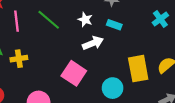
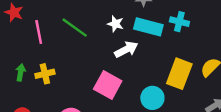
cyan cross: (160, 19) -> (179, 22), moved, turned -35
cyan rectangle: (114, 25) -> (148, 27), size x1.6
yellow rectangle: (138, 69) -> (179, 74), turned 36

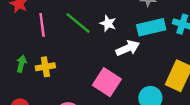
white star: (115, 24) -> (108, 23), moved
cyan rectangle: (148, 27) -> (151, 27), turned -32

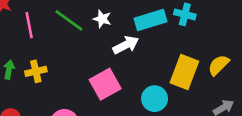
pink square: (107, 82) -> (105, 84), turned 32

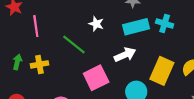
green line: (69, 20) -> (74, 44), moved
white arrow: (126, 45) -> (125, 55), moved

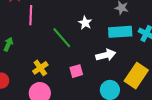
yellow cross: (39, 64) -> (40, 68), moved, turned -35
pink square: (96, 78) -> (76, 71), size x0.6

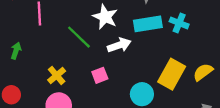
white star: (85, 23) -> (105, 17), size x1.5
white arrow: (106, 55) -> (119, 45), moved

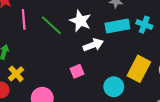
green line: (79, 37) -> (51, 25), moved
yellow cross: (57, 75) -> (16, 74), moved

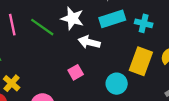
cyan cross: (144, 25) -> (144, 23), moved
white arrow: (93, 45) -> (89, 42), turned -138

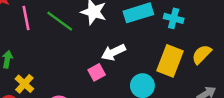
white arrow: (89, 42) -> (113, 52), moved, turned -40

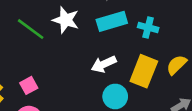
white arrow: (113, 52) -> (104, 64), moved
pink square: (97, 72) -> (29, 85), moved

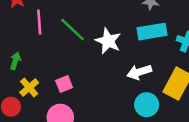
white star: (66, 20) -> (108, 41), moved

